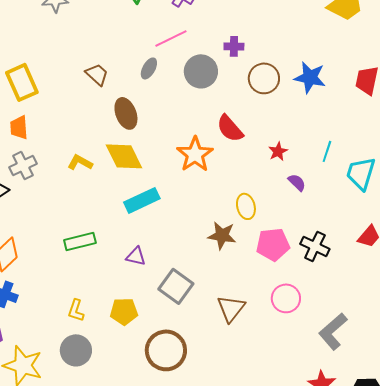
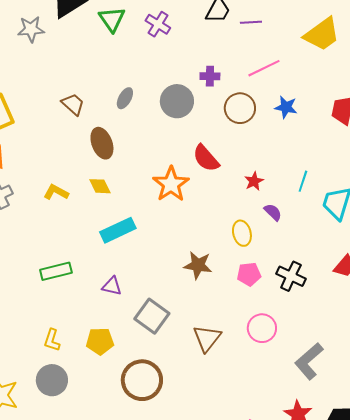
pink line: (171, 38) -> (264, 68), moved
blue star: (310, 77) -> (286, 107), size x0.7
yellow diamond: (124, 156) -> (100, 186), size x0.6
yellow ellipse: (246, 206) -> (242, 233), moved
pink pentagon: (273, 244) -> (249, 274), size x0.7

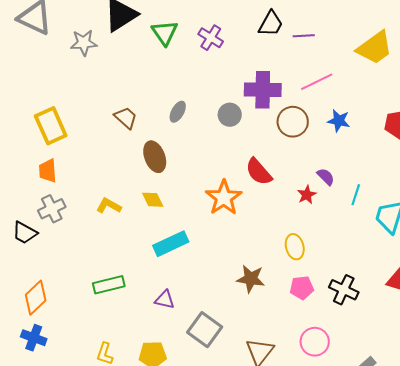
purple cross: (210, 76) -> (263, 90), size x1.8
gray circle: (177, 101) -> (230, 115), size x0.7
purple semicircle: (273, 212) -> (326, 177), moved

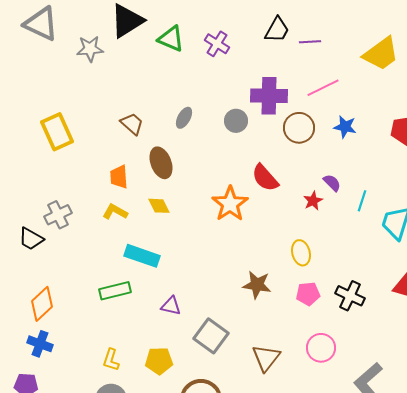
green triangle: (165, 33) -> (171, 39), turned -32
orange trapezoid: (48, 171) -> (119, 177), moved
cyan rectangle: (171, 244) -> (142, 256), moved, turned 44

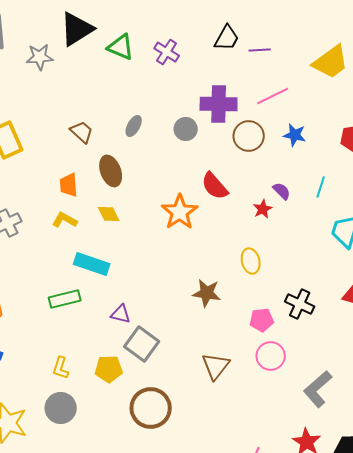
cyan line: (362, 201) -> (321, 187), moved
pink pentagon: (308, 294) -> (262, 320), moved
gray square: (211, 336) -> (142, 344), moved

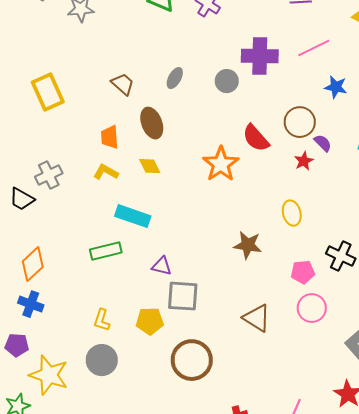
brown circle: (249, 136) -> (300, 122), moved
gray square: (142, 344) -> (183, 296), turned -32
brown triangle: (216, 366) -> (257, 318), turned -36

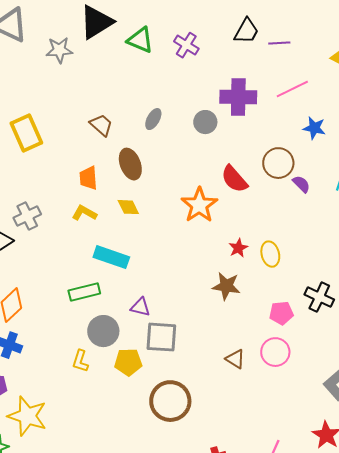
red star: (304, 161) -> (238, 248), moved
pink circle: (312, 308) -> (275, 352), moved
brown triangle: (257, 318) -> (235, 359), size x0.7
gray circle: (102, 360) -> (103, 331), moved

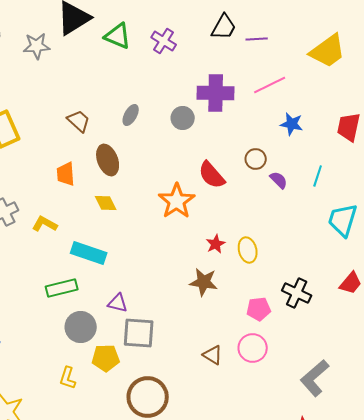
brown circle: (278, 163) -> (256, 159), size x0.7
yellow L-shape: (84, 213) -> (45, 224), moved
yellow L-shape: (80, 361) -> (68, 378), moved

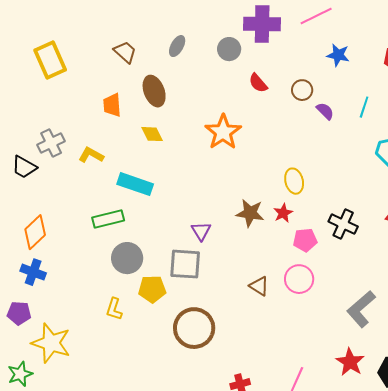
red semicircle: (212, 175) -> (258, 83), moved, size x0.7
red star: (216, 244) -> (283, 213), moved
purple triangle: (118, 303) -> (201, 231), moved, turned 45

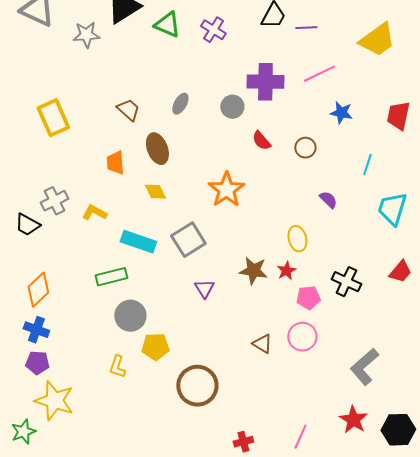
purple semicircle: (325, 111) -> (328, 200), moved
gray square: (185, 264) -> (188, 240), moved, turned -36
purple pentagon: (19, 313) -> (37, 363), moved

